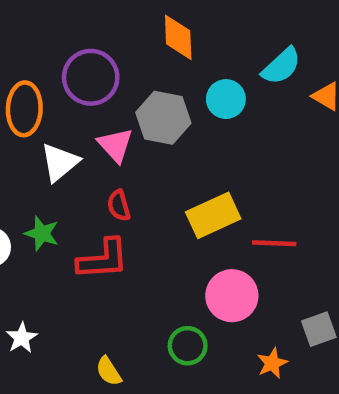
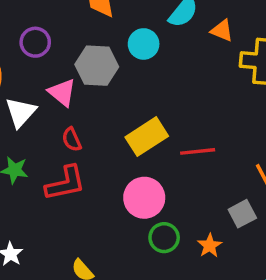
purple circle: (91, 77) -> (35, 42), size x0.7
pink circle: (232, 296) -> (144, 198), moved
green circle: (188, 346) -> (164, 238), moved

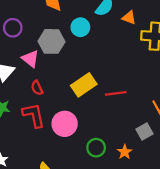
red L-shape: (65, 183) -> (34, 115), turned -88
pink circle: (144, 198) -> (65, 124), moved

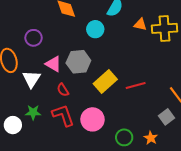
orange triangle: (129, 18) -> (140, 24), moved
gray hexagon: (51, 41) -> (78, 62), moved

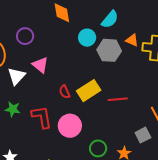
gray hexagon: (78, 62) -> (109, 50), moved
red semicircle: (63, 90) -> (65, 92), moved

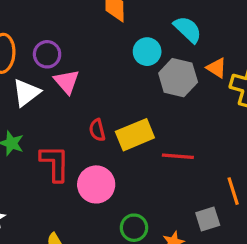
cyan semicircle: (110, 19) -> (188, 29), turned -96
purple circle: (25, 36) -> (47, 54), moved

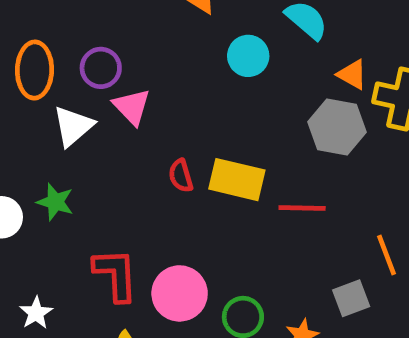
gray hexagon: (178, 78) -> (337, 127), moved
yellow rectangle: (135, 135) -> (237, 180), turned 39
red L-shape: (55, 163) -> (116, 275), moved
pink circle: (96, 184) -> (180, 293), moved

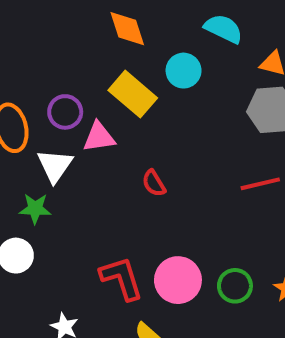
pink triangle: (132, 107) -> (99, 137), turned -40
yellow rectangle: (237, 180) -> (133, 94), moved, turned 42
green star: (55, 202) -> (35, 209), moved

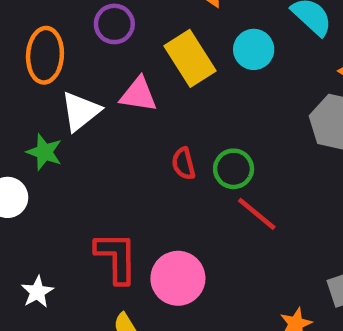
purple circle: (65, 112) -> (114, 24), moved
red line: (260, 184) -> (257, 214), moved, turned 36
green circle: (235, 286) -> (234, 169), moved

